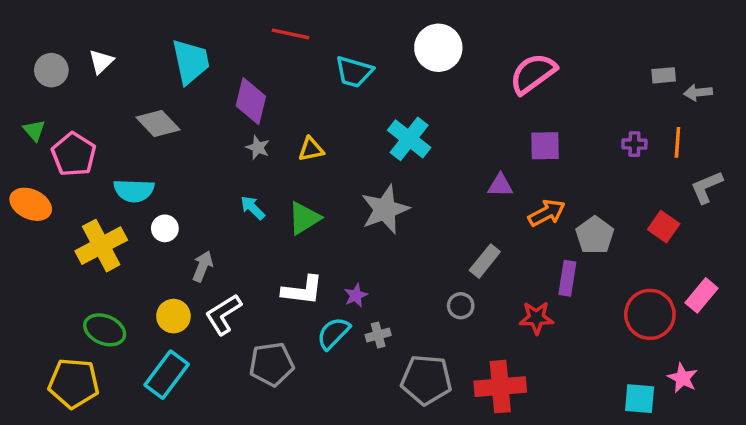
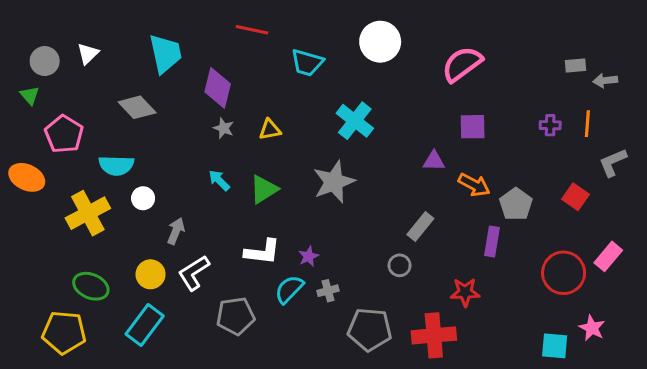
green triangle: (34, 130) -> (30, 95), moved
orange arrow: (547, 213) -> (474, 185), turned 56
red star: (536, 318) -> (465, 292), moved

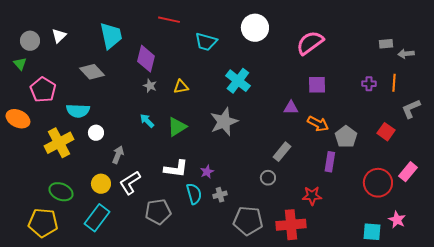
cyan semicircle: (289, 289) -> (194, 194), turned 120

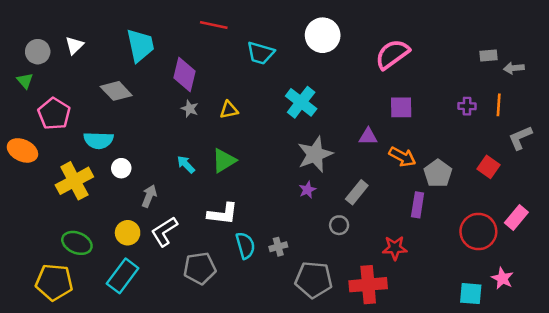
cyan arrow: (147, 121) -> (186, 164), moved
gray star: (224, 122) -> (315, 154), moved
purple star: (207, 172) -> (307, 190), moved

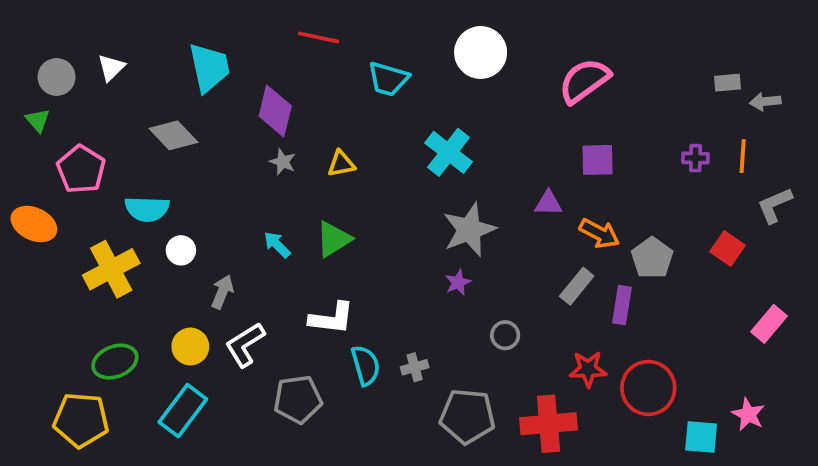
gray rectangle: (357, 192) -> (577, 286), moved
red circle: (478, 231) -> (648, 388), moved
green ellipse: (77, 243) -> (115, 362), turned -44

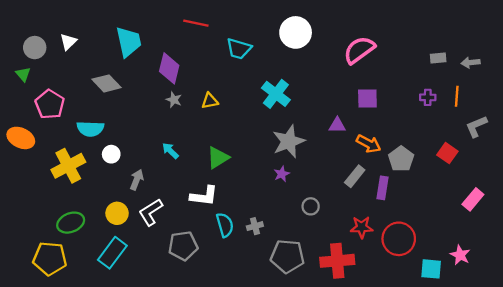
gray rectangle: (727, 83) -> (438, 58), moved
green triangle: (334, 239) -> (218, 158), moved

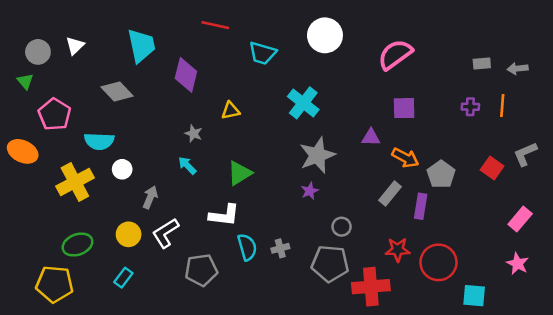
gray star: (174, 100) -> (194, 134), moved
gray L-shape: (476, 126) -> (525, 154), moved
cyan rectangle: (112, 253) -> (123, 278), size x0.6
pink star: (460, 255) -> (518, 264), moved
gray pentagon: (287, 256) -> (330, 264), moved

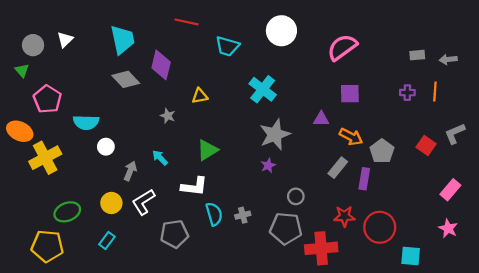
gray diamond: (117, 91) -> (126, 79), moved
cyan arrow: (187, 165) -> (160, 158), moved
yellow cross: (75, 182) -> (45, 158), moved

